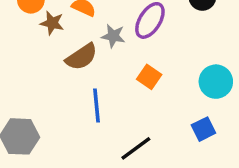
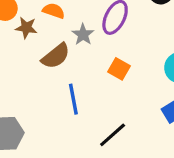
gray star: (113, 36) -> (83, 35), turned 30

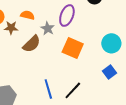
orange square: (119, 69) -> (73, 48), size x1.5
blue line: (73, 99) -> (48, 89), moved

